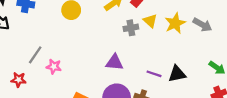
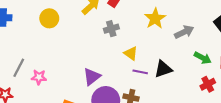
yellow triangle: (150, 21) -> (131, 53), moved
gray arrow: (202, 25) -> (184, 32), moved, turned -48
purple triangle: (114, 62) -> (92, 77), moved, turned -36

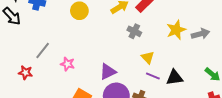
gray cross: (111, 29) -> (134, 31), turned 32
gray arrow: (184, 32) -> (200, 34), moved
pink star: (39, 77) -> (67, 64), moved

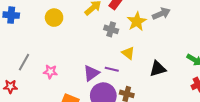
yellow star: (176, 30) -> (137, 21), moved
gray arrow: (200, 34) -> (161, 14), moved
purple line: (153, 76) -> (112, 69), moved

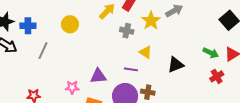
gray line: (24, 62) -> (43, 51), moved
pink star: (50, 72) -> (72, 87), moved
purple triangle: (91, 73) -> (98, 76), moved, turned 36

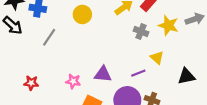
yellow star: (151, 21) -> (168, 25), turned -30
purple line: (131, 69) -> (138, 73), turned -40

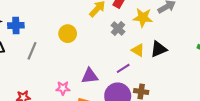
yellow circle: (82, 14) -> (68, 34), moved
gray cross: (141, 32) -> (118, 28), turned 32
black triangle: (186, 76) -> (159, 49), moved

